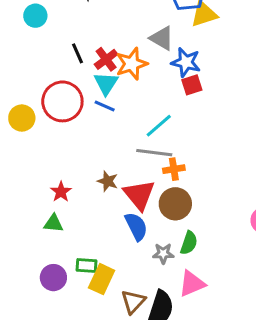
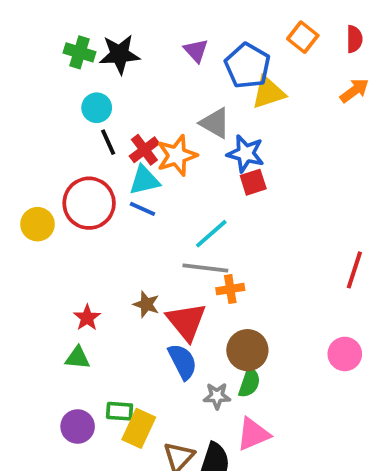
cyan circle: (35, 16) -> (97, 108), moved
cyan triangle: (106, 83) -> (144, 180), turned 44
brown circle: (175, 204) -> (247, 350), moved

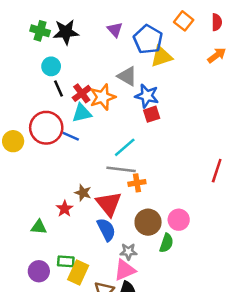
blue line: (142, 209) -> (71, 136), moved
red star: (87, 318) -> (65, 209), moved
pink circle: (345, 354) -> (179, 220), moved
green semicircle: (249, 383) -> (166, 243), moved
pink triangle: (253, 434) -> (125, 270), moved

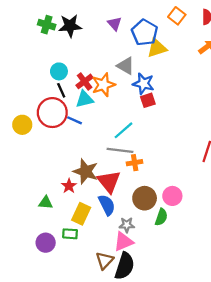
cyan circle: (51, 66) -> (59, 71), moved
black line: (58, 88) -> (61, 90), moved
brown star: (83, 193) -> (86, 171), size x1.6
yellow rectangle: (78, 272) -> (81, 214), moved

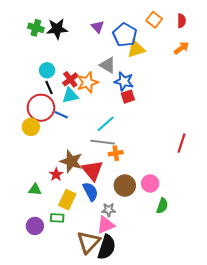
yellow circle: (22, 125) -> (31, 127), moved
green semicircle: (161, 217) -> (162, 206), moved
brown triangle: (105, 260) -> (88, 242), size x1.4

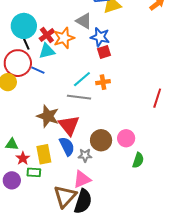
cyan circle: (47, 70) -> (24, 26), size x1.6
orange cross: (116, 153) -> (103, 82), moved
red star: (56, 174) -> (23, 158), moved
yellow rectangle: (67, 200) -> (44, 154), turned -36
gray star: (109, 210) -> (85, 155), moved

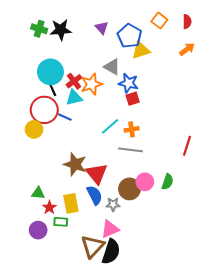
gray line: (79, 97) -> (131, 150), moved
pink circle: (126, 138) -> (145, 182), moved
green semicircle: (138, 160) -> (168, 182), moved

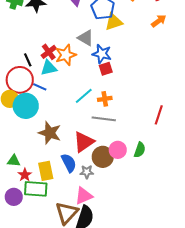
cyan circle: (50, 72) -> (26, 106), moved
red triangle: (97, 174) -> (84, 142), moved, turned 35
green rectangle: (61, 222) -> (36, 189), size x1.6

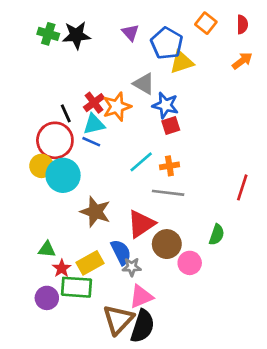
blue line: (40, 87) -> (91, 142), moved
pink circle: (118, 150) -> (190, 263), moved
yellow rectangle: (46, 171) -> (90, 263), turned 72
gray star: (87, 172) -> (132, 267), moved

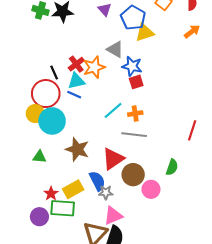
green triangle: (47, 249) -> (39, 157), moved

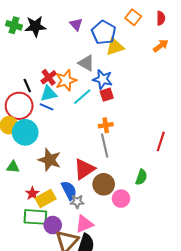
cyan line: (113, 110) -> (82, 97), moved
gray line: (134, 135) -> (105, 146), turned 70
red star: (51, 194) -> (32, 193), moved
purple circle: (39, 217) -> (53, 225), moved

